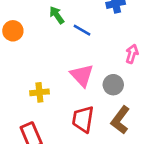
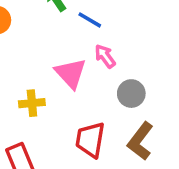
pink arrow: (132, 54) -> (105, 56), moved, turned -54
pink triangle: (82, 75) -> (71, 73), moved

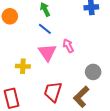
blue line: (90, 20) -> (45, 29), moved
gray circle: (131, 94) -> (93, 72), moved

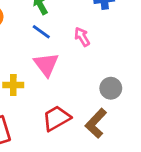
pink arrow: (68, 46) -> (82, 37), moved
red trapezoid: (53, 92) -> (56, 118), turned 45

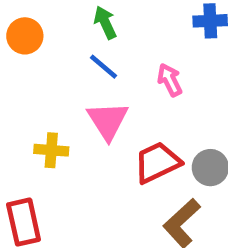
red trapezoid: (56, 118) -> (157, 163), moved

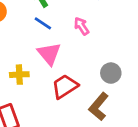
red trapezoid: (157, 163) -> (65, 86), moved

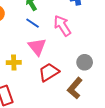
pink arrow: (81, 26) -> (62, 26), size x1.5

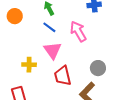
red trapezoid: (49, 72) -> (63, 76), turned -75

